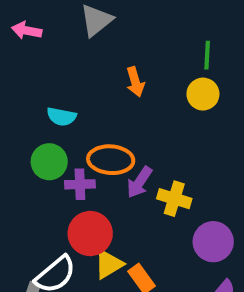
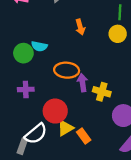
green circle: (49, 162) -> (23, 53), moved
purple arrow: (139, 182) -> (82, 83), turned 138
purple cross: (80, 184) -> (26, 89), moved

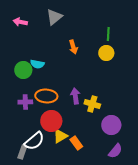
orange ellipse: (67, 70) -> (46, 96), moved

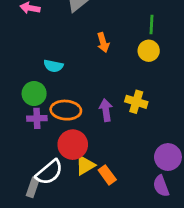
green circle: (23, 70) -> (34, 94), moved
yellow cross: (92, 104) -> (136, 102), moved
purple circle: (111, 125) -> (168, 157), moved
purple semicircle: (115, 151) -> (161, 186), turned 119

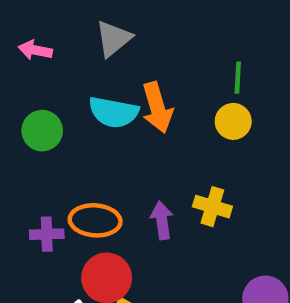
orange arrow: (103, 42) -> (157, 108), size x1.5
cyan semicircle: (53, 66) -> (113, 112), moved, size x1.5
green circle: (34, 94) -> (42, 131), moved

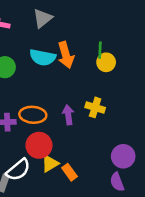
green line: (238, 78) -> (100, 50), moved

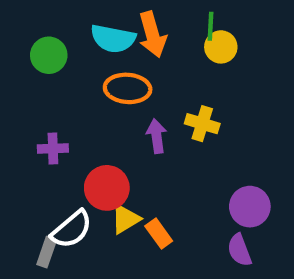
orange ellipse: (33, 115) -> (128, 88), moved

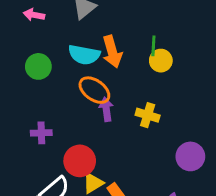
orange ellipse: (128, 88) -> (94, 90), turned 32
purple arrow: (157, 136) -> (106, 109), moved
purple circle: (250, 207) -> (190, 156), moved

